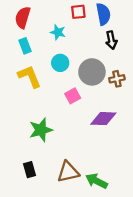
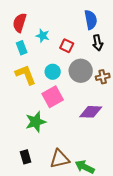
red square: (78, 12) -> (67, 46), moved, turned 32
cyan star: (58, 32) -> (43, 36), moved
cyan circle: (60, 63) -> (53, 72), moved
pink square: (73, 96) -> (53, 97), moved, size x1.5

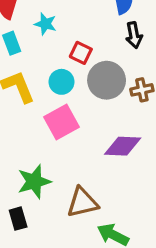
red square: (67, 46) -> (81, 53), moved
green star: (36, 122) -> (34, 182), moved
brown triangle: (60, 159) -> (82, 202), moved

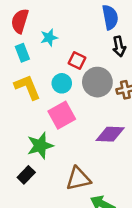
cyan star: (45, 24) -> (49, 38), turned -30
green star: (34, 182) -> (40, 146), moved
black rectangle: (18, 219) -> (26, 175), moved, turned 60

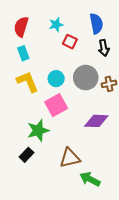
cyan star: (49, 38) -> (56, 25), moved
red square: (77, 60) -> (70, 42), moved

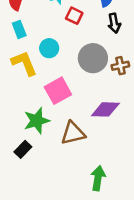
cyan circle: (56, 79) -> (49, 48), moved
brown triangle: (70, 158) -> (73, 133), moved
green arrow: (90, 179) -> (98, 178), turned 72

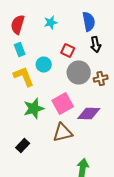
red square: (74, 16) -> (68, 50), moved
pink square: (58, 91) -> (63, 104), moved
green star: (37, 121) -> (34, 108), moved

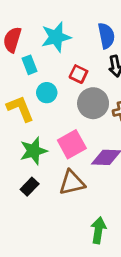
cyan star: (51, 22) -> (56, 37), size x1.6
cyan rectangle: (20, 50) -> (30, 65), moved
black rectangle: (23, 146) -> (30, 187), moved

